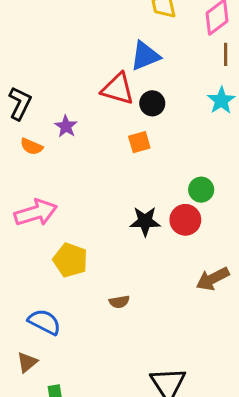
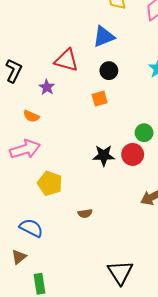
red triangle: (118, 89) -> (66, 60), moved
orange semicircle: (31, 146) -> (31, 116), moved

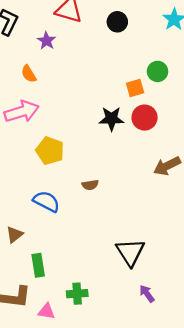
orange square: (100, 99) -> (135, 88), moved
orange semicircle: (31, 116) -> (29, 74), turned 35
green circle: (144, 133) -> (158, 71), moved
blue semicircle: (31, 228) -> (46, 201), moved

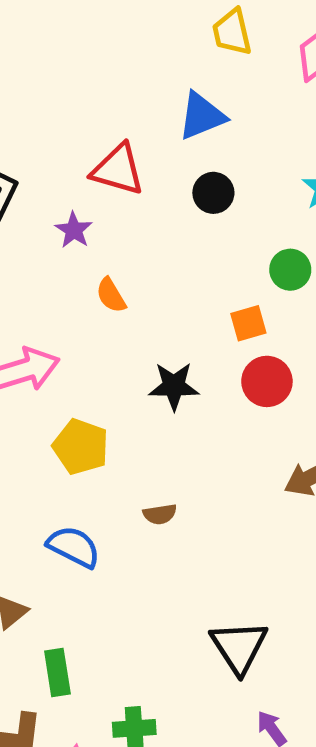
green circle: (158, 71) -> (290, 270), moved
orange semicircle: (29, 74) -> (111, 295), moved
black star: (111, 119) -> (174, 386), moved

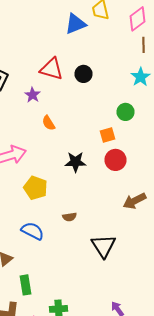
blue triangle: (202, 116) -> (76, 24), moved
black circle: (213, 193) -> (84, 74), moved
black triangle: (239, 647) -> (104, 246), moved

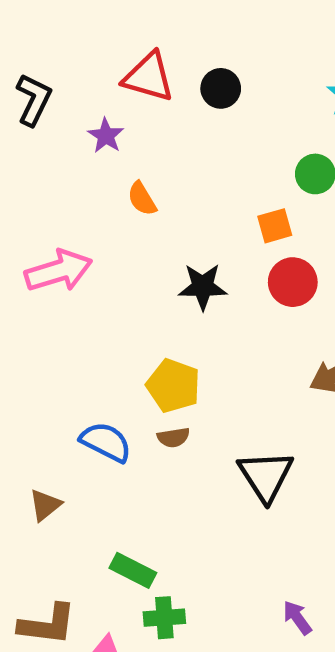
yellow pentagon: (36, 188) -> (173, 386), moved
brown semicircle: (70, 217) -> (173, 437), moved
green rectangle: (26, 285) -> (133, 570), moved, turned -54

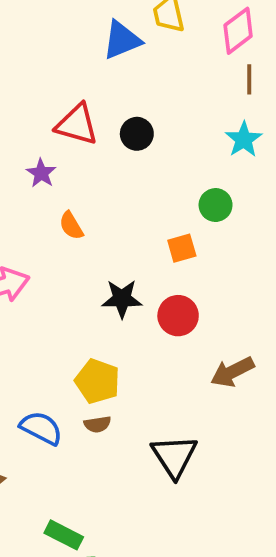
red circle: (293, 282) -> (178, 316), moved

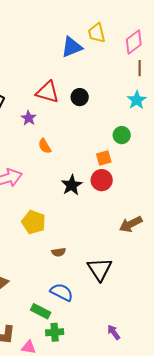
black star: (122, 299) -> (72, 185), turned -30
red circle: (178, 316) -> (102, 180), moved
yellow pentagon: (97, 381) -> (34, 222), moved
blue semicircle: (41, 428) -> (62, 292), moved

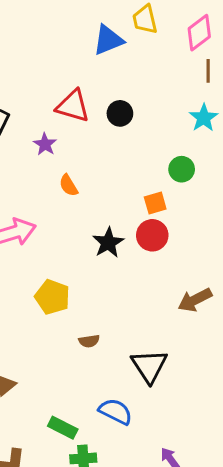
blue semicircle: (62, 292) -> (116, 411), moved

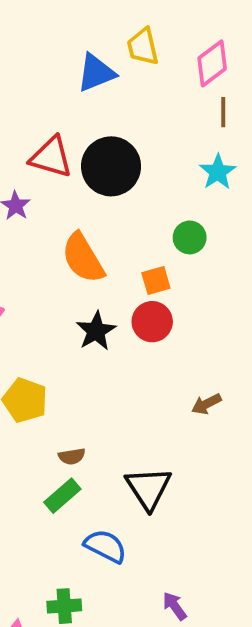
black circle: (120, 113) -> (111, 166), size x1.8
orange semicircle: (69, 185) -> (83, 258), moved, size x1.8
brown arrow: (195, 300) -> (206, 404), size x0.7
green rectangle: (63, 428) -> (62, 496), moved, turned -68

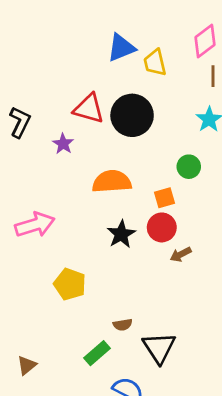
yellow trapezoid: (143, 47) -> (155, 63), moved
orange semicircle: (83, 258) -> (112, 182), turned 117
brown arrow: (206, 404) -> (181, 254), moved
brown semicircle: (72, 456) -> (123, 325), moved

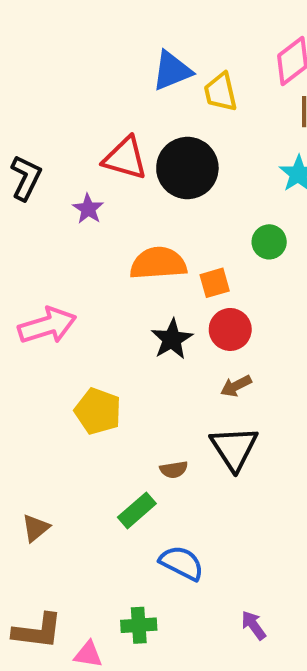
orange square: (164, 198) -> (215, 283), moved
brown arrow: (181, 254) -> (236, 386), moved
black triangle: (159, 348) -> (234, 448), moved

